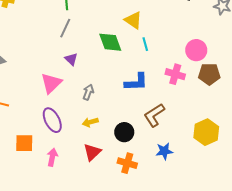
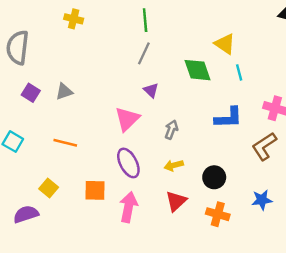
brown L-shape: (154, 115) -> (264, 146), moved
pink arrow: (52, 157) -> (128, 207), size x1.4

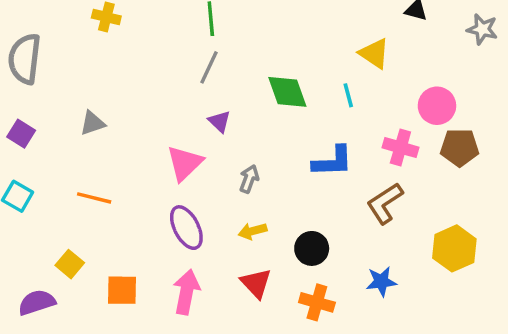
yellow triangle: (225, 44) -> (374, 54), moved
purple square: (31, 93) -> (21, 134), moved
orange square: (95, 190) -> (122, 290), moved
red triangle: (176, 201) -> (256, 283), turned -30

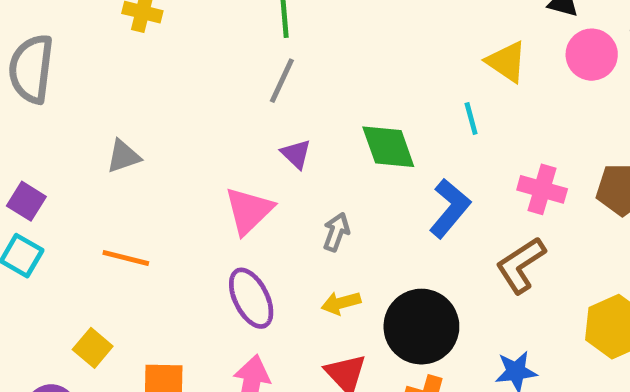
green diamond: (287, 92) -> (388, 147), moved
pink circle: (437, 106) -> (592, 55), moved
purple square: (21, 134) -> (26, 201), moved
blue L-shape: (333, 161) -> (450, 208), turned -48
black circle: (312, 248) -> (421, 327), size x1.6

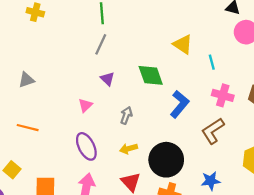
yellow triangle: (507, 62) -> (183, 44), moved
cyan line: (471, 118) -> (212, 62), moved
pink triangle: (249, 211) -> (85, 105), size x0.6

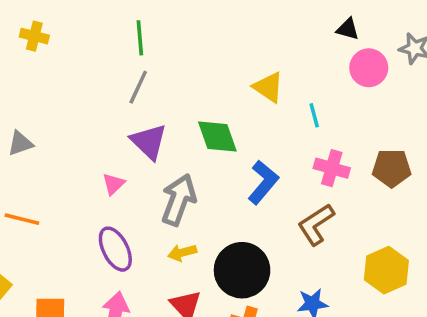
purple triangle: (107, 79) -> (149, 142), size x1.6
gray arrow: (126, 115) -> (179, 200), size x1.8

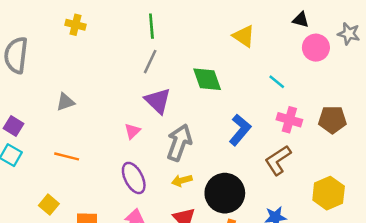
yellow triangle: (268, 87) -> (244, 36), moved
cyan line: (314, 115) -> (277, 82), turned -36
green diamond: (217, 136) -> (207, 79), moved

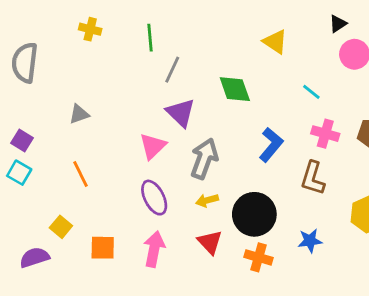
black triangle: (301, 20) -> (338, 24), turned -48
green line: (151, 26) -> (150, 38), moved
pink triangle: (132, 131) -> (153, 146), size x1.5
orange line: (67, 156) -> (80, 174), turned 50
brown L-shape: (278, 160) -> (313, 178), turned -40

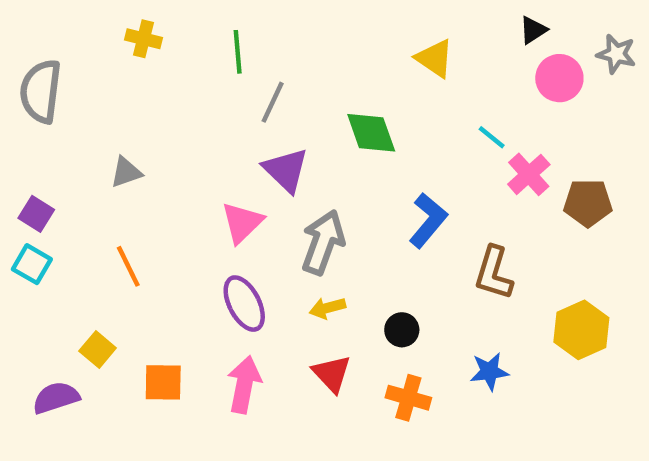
pink cross: (325, 134) -> (529, 174), moved, turned 32
black circle: (254, 214) -> (402, 330), size x0.5

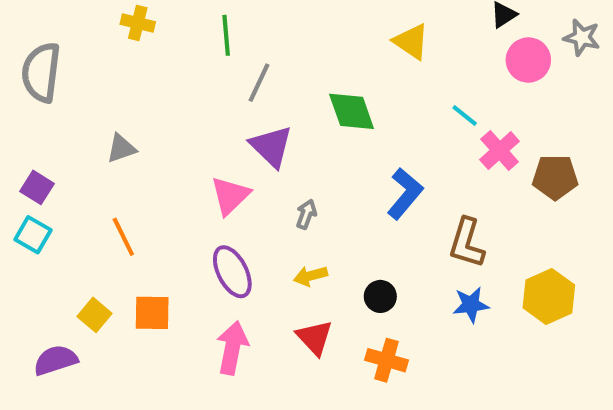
gray arrow: (323, 242) -> (306, 214), size x0.5
blue star: (489, 371) -> (471, 305), moved
orange square: (163, 382) -> (152, 313), moved

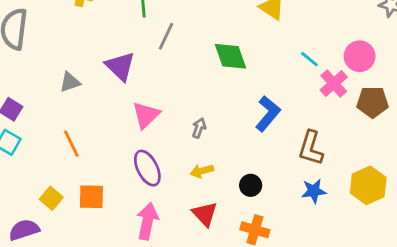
pink circle: (528, 60) -> (360, 56), moved
purple triangle: (271, 146) -> (120, 66), moved

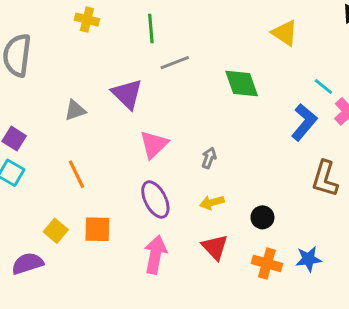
gray line: (166, 36) -> (175, 63), turned 44
blue L-shape: (268, 114) -> (304, 122), moved
blue star: (314, 191) -> (309, 259), moved

